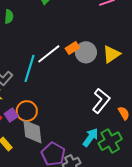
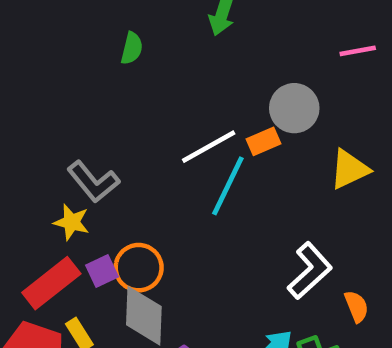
gray circle: (86, 52) -> (294, 108), moved
cyan line: (29, 68) -> (228, 186), moved

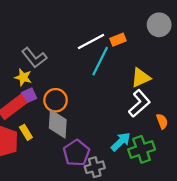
gray circle: (294, 108) -> (159, 25), moved
yellow triangle: (349, 169) -> (141, 78), moved
purple square: (102, 271) -> (29, 96), moved

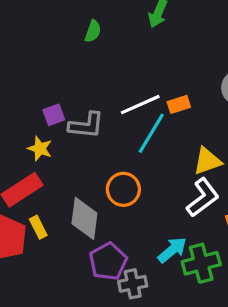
gray L-shape: (34, 58) -> (86, 125), moved, turned -50
purple square: (29, 96) -> (54, 115), moved
orange circle: (56, 100) -> (123, 189), moved

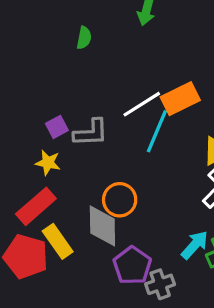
orange rectangle: (179, 104) -> (180, 99), size x1.6
orange circle: (123, 189) -> (120, 200), moved
yellow rectangle: (38, 227) -> (58, 241), size x1.5

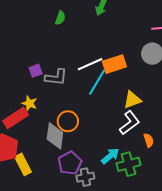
yellow star: (48, 163) -> (30, 103), moved
yellow rectangle: (58, 241) -> (23, 164), moved

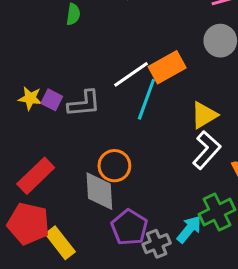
purple square: (36, 71) -> (52, 100), turned -32
yellow star: (30, 103) -> (30, 98), moved
cyan arrow: (110, 156) -> (189, 229), moved

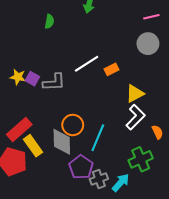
orange rectangle: (167, 67) -> (111, 69), moved, size x0.6
cyan line: (146, 99) -> (98, 138), moved
cyan arrow: (189, 229) -> (121, 183), moved
yellow rectangle: (60, 243) -> (33, 146), moved

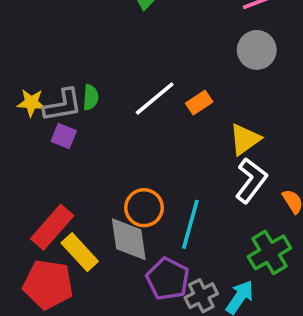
green semicircle: (49, 21) -> (91, 97), moved
yellow star: (18, 77) -> (31, 103), moved
gray L-shape: (54, 82) -> (63, 105), moved

